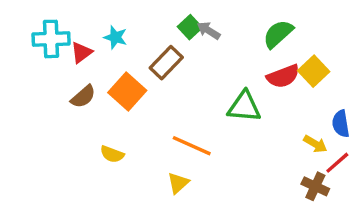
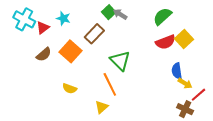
cyan cross: (51, 39) -> (24, 19), turned 30
green triangle: (244, 107) -> (120, 61), moved, turned 40
blue semicircle: (341, 124) -> (177, 71), moved
orange line: (192, 146) -> (110, 84), turned 40
yellow semicircle: (112, 154) -> (70, 88), moved

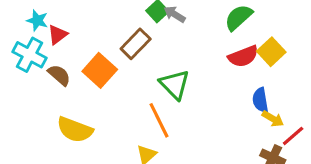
cyan star: (63, 18) -> (37, 20), moved
cyan cross: (24, 19) -> (30, 55), moved
brown semicircle: (44, 54) -> (59, 75), turned -98
yellow semicircle: (70, 88) -> (75, 130), moved, size x1.6

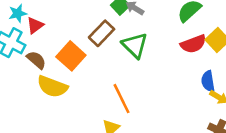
cyan star: (37, 20) -> (18, 13), turned -30
green triangle: (175, 84) -> (135, 45), moved
yellow semicircle: (75, 130) -> (52, 87), moved

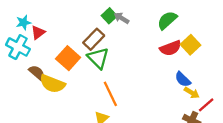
green triangle: (135, 45) -> (98, 58), moved
brown semicircle: (36, 60) -> (37, 73), moved
blue semicircle: (208, 81) -> (183, 79), turned -36

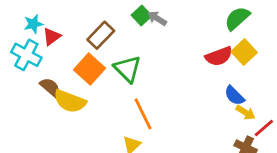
green semicircle: (167, 20) -> (237, 18), moved
brown rectangle: (94, 39) -> (101, 35), moved

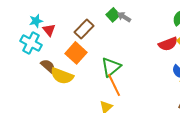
red triangle: (52, 37) -> (49, 30), turned -32
green triangle: (128, 69) -> (111, 67), moved, turned 35

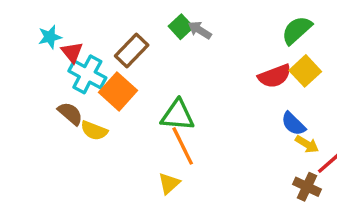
cyan cross: (31, 43) -> (87, 74), moved
green triangle: (111, 67) -> (178, 115), turned 45
yellow semicircle: (62, 76) -> (94, 131), size x0.7

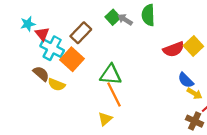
green semicircle: (297, 30) -> (148, 15), moved, turned -50

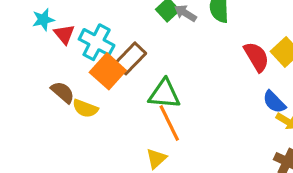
brown rectangle: (81, 33) -> (130, 58), moved
cyan cross: (52, 48) -> (97, 42), moved
red semicircle: (174, 49) -> (256, 57), turned -100

